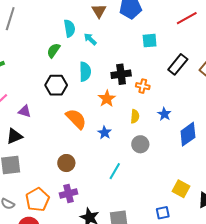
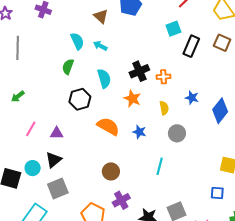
cyan square: (150, 41) -> (173, 29), moved
blue square: (163, 213) -> (217, 193), turned 32

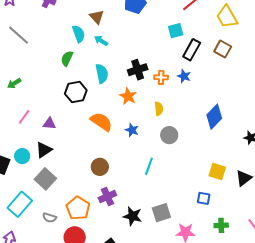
brown triangle: (101, 16) -> (97, 17), moved
gray line: (18, 48) -> (19, 35), turned -55
blue star: (192, 98) -> (184, 76), moved
gray square: (58, 189) -> (45, 179), turned -30

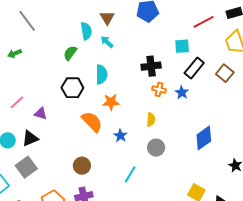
black cross: (138, 70) -> (151, 66), moved
green arrow: (14, 83) -> (15, 53), moved
orange star: (128, 96) -> (111, 102), moved, turned 30

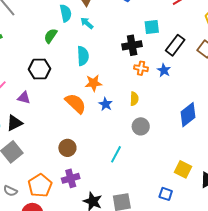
cyan square: (182, 46) -> (152, 27), moved
black hexagon: (72, 88) -> (40, 69), moved
blue star: (120, 136) -> (106, 104), moved

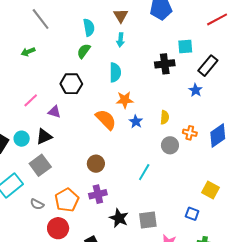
cyan semicircle: (66, 13) -> (89, 28), moved
cyan arrow: (87, 23) -> (121, 40), turned -128
orange cross: (141, 68) -> (190, 133), moved

